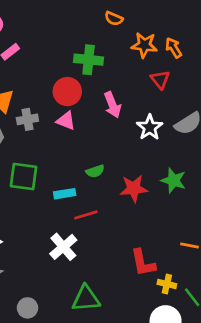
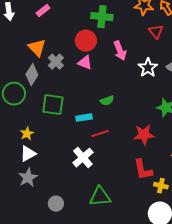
gray cross: (27, 119) -> (56, 62), turned -35
red star: (134, 188) -> (144, 135), moved

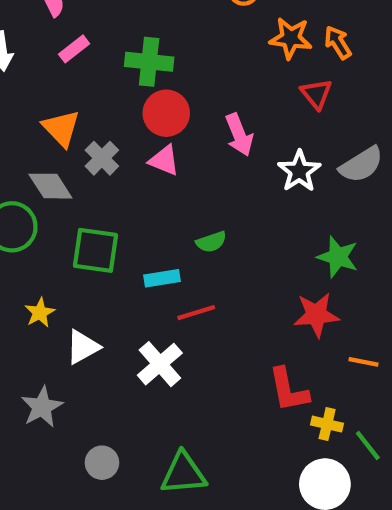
green cross: (102, 17) -> (149, 62), moved
gray diamond: (32, 75) -> (50, 186), turned -65
red star: (144, 135) -> (316, 315), moved
white triangle: (28, 154) -> (83, 347), moved
green triangle: (100, 197) -> (183, 473), moved

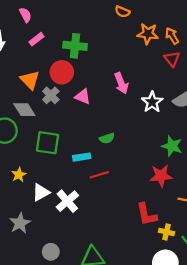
red triangle: (316, 94) -> (172, 59), moved
red circle: (166, 113) -> (62, 72), moved
white cross: (160, 364) -> (67, 201), moved

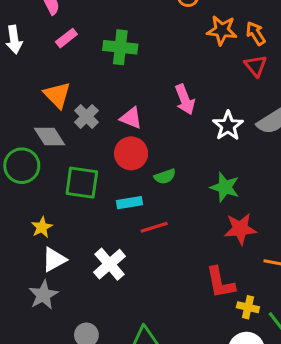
red circle: (62, 72) -> (131, 153), moved
green star: (172, 146) -> (225, 187), moved
white triangle: (41, 192) -> (54, 260), moved

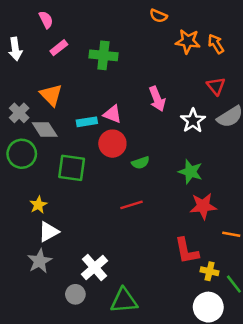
red triangle: (256, 66) -> (216, 86), moved
gray cross: (86, 116) -> (19, 113), moved
cyan rectangle: (129, 203) -> (87, 122), moved
white cross: (109, 264) -> (95, 267), moved

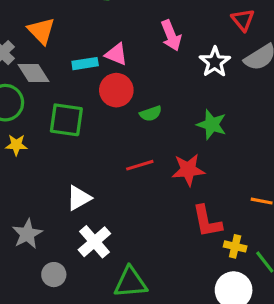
yellow star: (38, 205) -> (16, 145), moved, turned 30
red star: (203, 206) -> (188, 170), moved
white triangle: (49, 232) -> (79, 198), moved
gray circle: (75, 294) -> (54, 275), moved

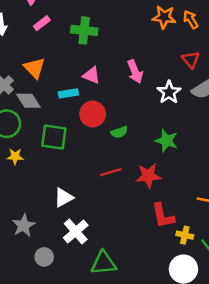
pink triangle: (116, 54) -> (91, 75), moved

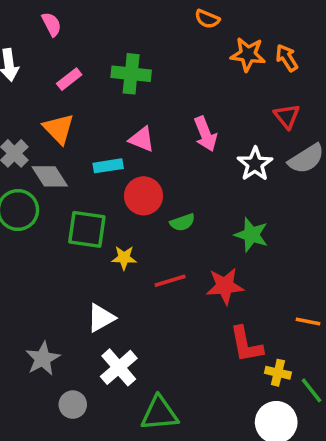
pink rectangle: (42, 23) -> (69, 79), moved
yellow star: (15, 156) -> (124, 258), moved

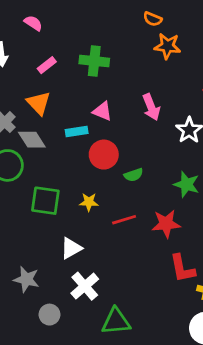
pink semicircle: (52, 24) -> (33, 23), turned -30
orange star: (248, 54) -> (167, 46), moved
green square: (87, 229) -> (45, 201), moved
gray star: (43, 359) -> (26, 279), turned -30

